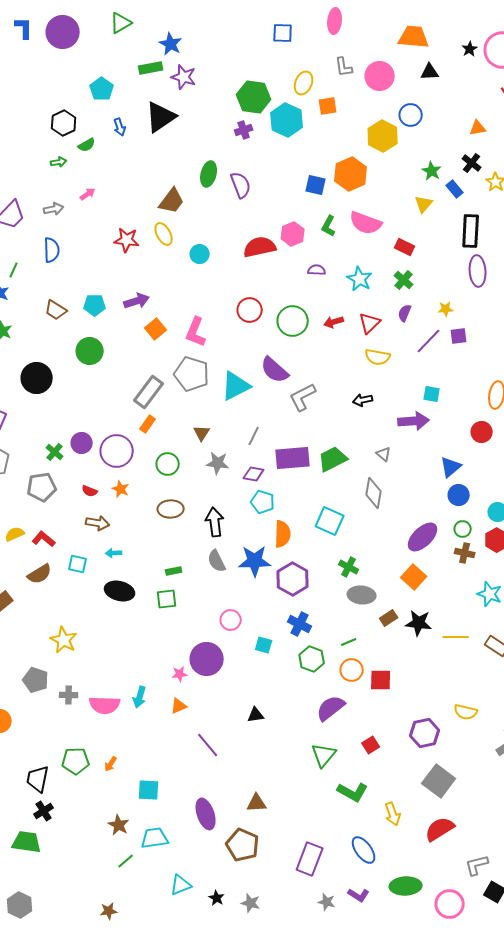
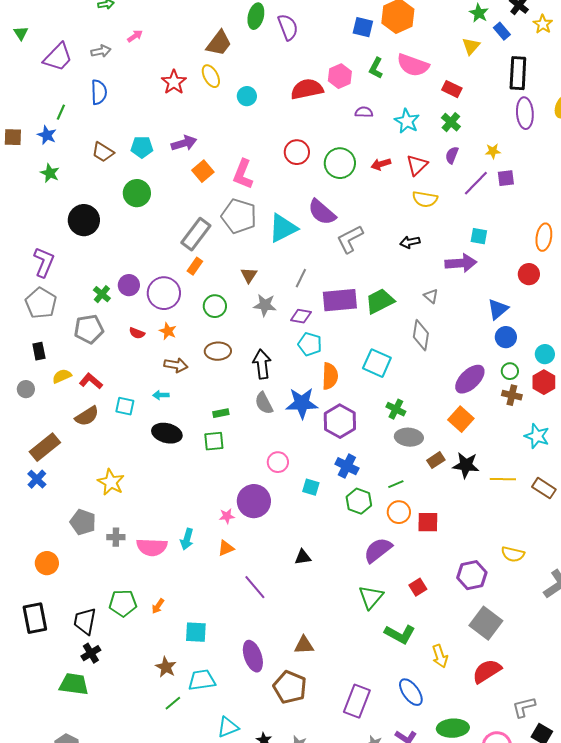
red star: (127, 240) -> (174, 82), turned 30
brown arrow: (98, 523) -> (176, 365), moved

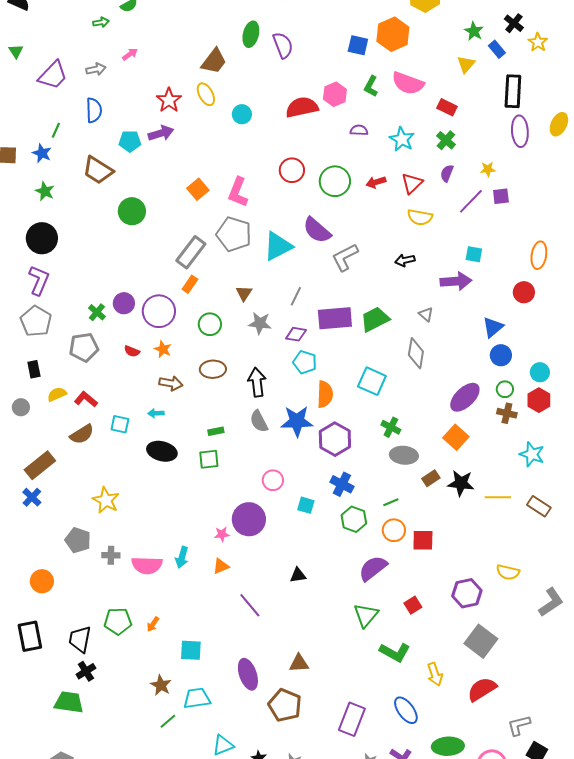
purple arrow: (184, 143) -> (161, 133), moved
cyan pentagon: (142, 147) -> (130, 141), moved
brown trapezoid: (103, 152) -> (98, 170), size x1.4
black circle: (84, 220) -> (42, 238), moved

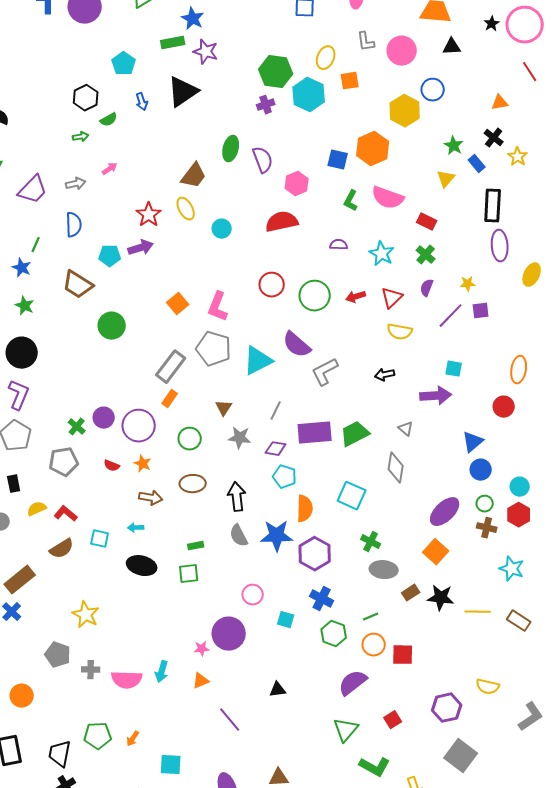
pink hexagon: (335, 94) -> (297, 184), moved
yellow ellipse: (559, 124) -> (532, 275), moved

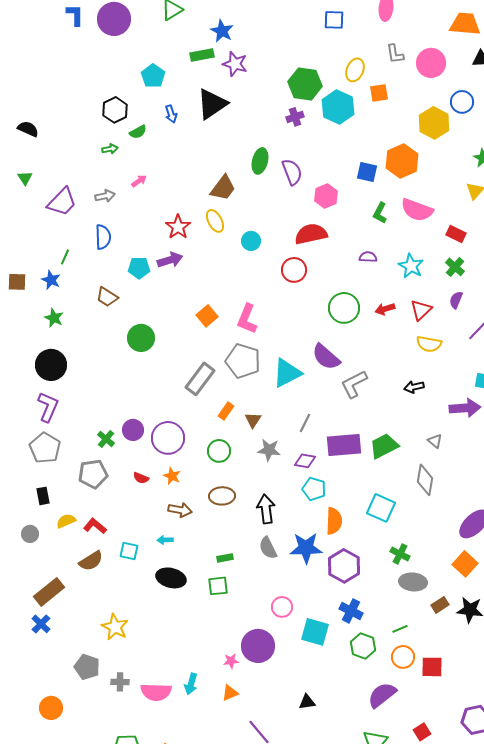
brown trapezoid: (78, 285) -> (107, 297), size x0.7
red circle: (272, 285) -> (294, 270), moved
orange rectangle: (170, 399) -> (226, 411), moved
cyan square: (286, 620) -> (315, 632), size x1.6

